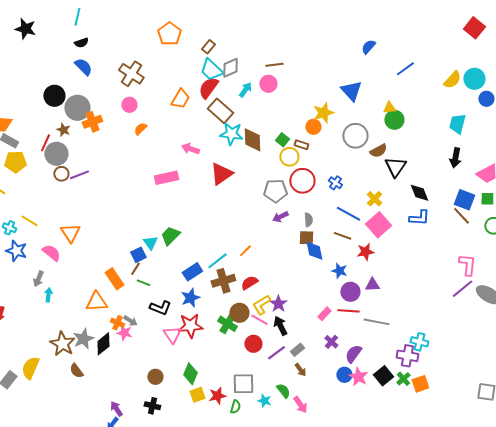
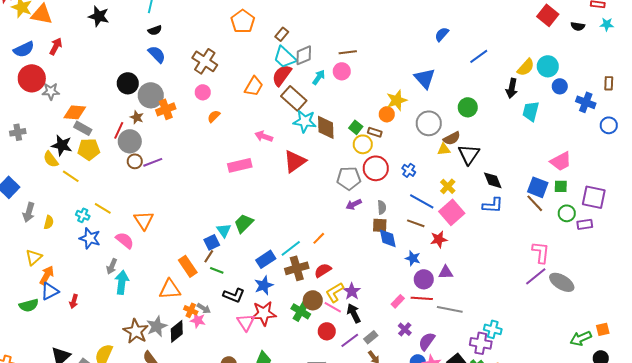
yellow triangle: (389, 108) -> (444, 149), moved
black arrow: (455, 158) -> (512, 88), moved
cyan arrow: (48, 295) -> (122, 282), size x1.6

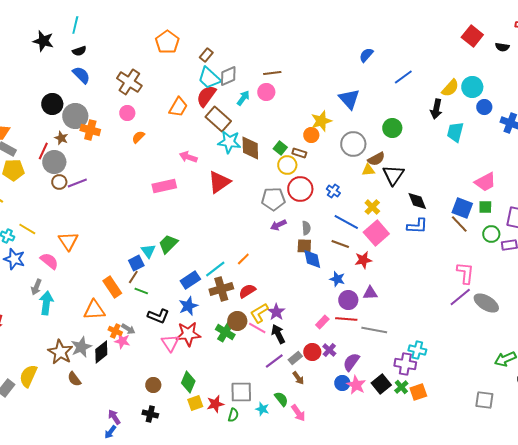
black star: (99, 16) -> (43, 41), moved
orange cross: (166, 109) -> (90, 130), turned 36
red circle: (327, 331) -> (312, 352), moved

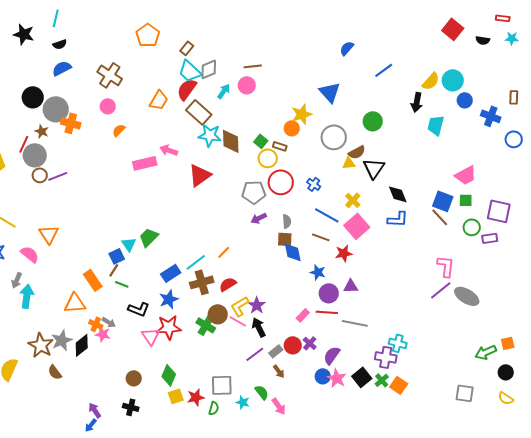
blue semicircle: (81, 75) -> (62, 68), turned -72
pink rectangle: (164, 186) -> (145, 163), moved
orange square: (418, 392) -> (399, 385), turned -36

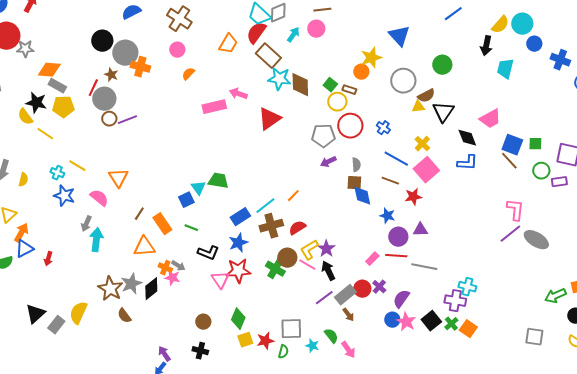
pink trapezoid: (466, 175) -> (490, 119), moved
green trapezoid: (149, 237) -> (218, 181), turned 55
brown line: (114, 270) -> (139, 214), moved
gray rectangle: (276, 351) -> (345, 295), size x1.5

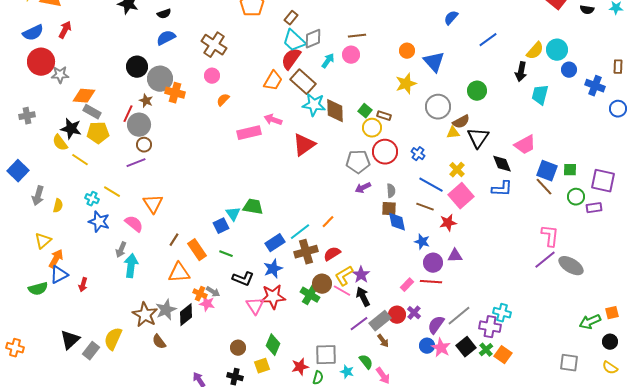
orange trapezoid: (228, 44) -> (273, 81), moved
orange circle: (361, 72) -> (407, 51), moved
purple line: (127, 120) -> (136, 163), moved
gray line: (424, 267) -> (459, 316), moved, turned -50
yellow square: (245, 340) -> (262, 366), moved

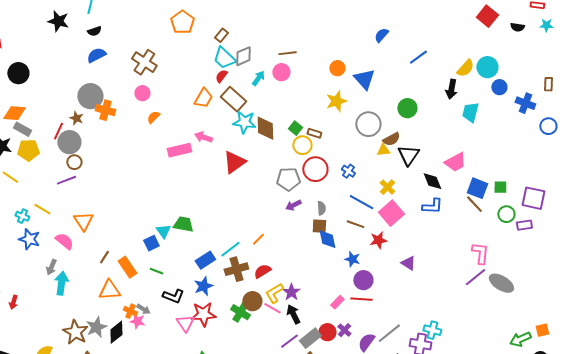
red semicircle: (291, 59) -> (221, 76), size x0.6
black circle: (137, 67) -> (18, 73), moved
purple triangle: (455, 256) -> (408, 263), moved, turned 35

